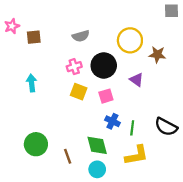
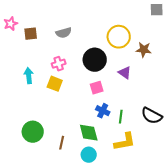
gray semicircle: (81, 36) -> (64, 33), moved
pink cross: (74, 67) -> (59, 64), moved
yellow square: (79, 92) -> (55, 84), moved
brown line: (68, 156) -> (62, 143), turned 32

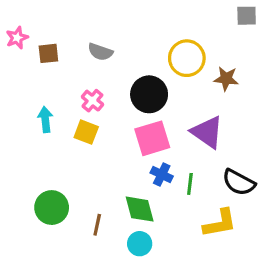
gray semicircle: (64, 33) -> (100, 52), turned 35
pink cross: (59, 64) -> (92, 101), turned -32
purple triangle: (125, 73) -> (207, 132), moved, size x1.6
pink square: (97, 88) -> (152, 138), size x1.6
yellow L-shape: (125, 142) -> (220, 223), moved

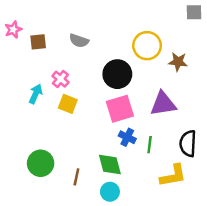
pink cross: (92, 101) -> (60, 79), moved
cyan arrow: (45, 119) -> (36, 94), turned 30
purple triangle: (207, 132) -> (163, 104), turned -44
black semicircle: (239, 182) -> (188, 143), turned 65

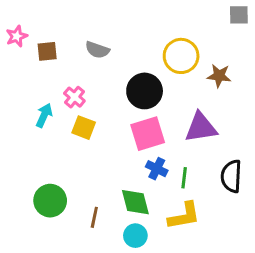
yellow L-shape: (173, 176) -> (184, 216), moved

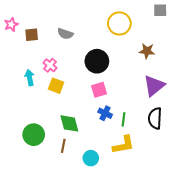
yellow circle: (181, 56) -> (119, 23), moved
cyan arrow: (44, 115) -> (30, 78), turned -35
purple triangle: (201, 128) -> (154, 86), moved, turned -30
pink square: (148, 134) -> (99, 90), size x0.7
green diamond: (135, 202) -> (69, 123), moved

